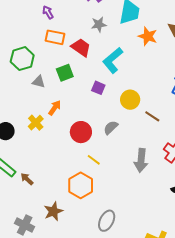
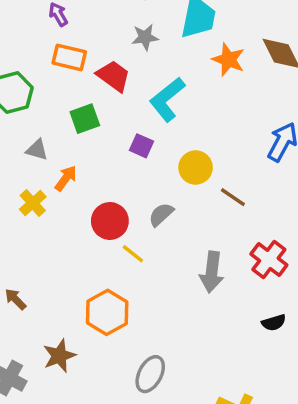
gray triangle: (39, 82) -> (37, 150), moved
yellow line: (94, 160) -> (133, 254), moved

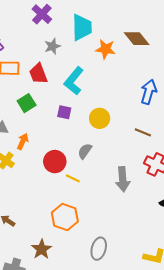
red trapezoid: (113, 76) -> (38, 74), turned -135
brown line: (233, 197) -> (143, 132), moved

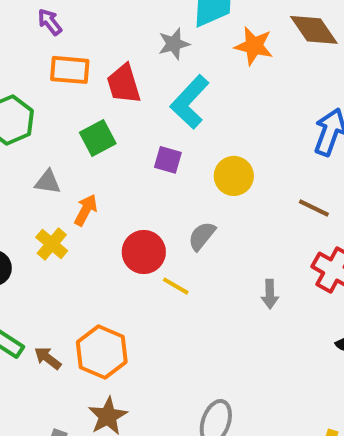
gray star: (52, 46) -> (174, 44), moved
gray arrow: (123, 179) -> (270, 294), size x0.6
orange hexagon: (65, 217) -> (102, 352), moved

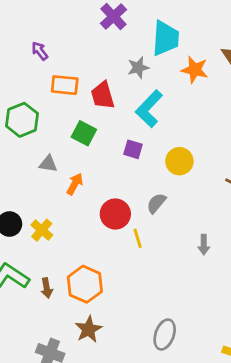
purple arrow: (50, 22) -> (40, 51), moved
green square: (98, 138) -> (84, 133), turned -35
yellow cross: (52, 244) -> (42, 230), moved
yellow line: (176, 286) -> (138, 238), turned 42
brown arrow: (48, 358) -> (47, 288), turned -138

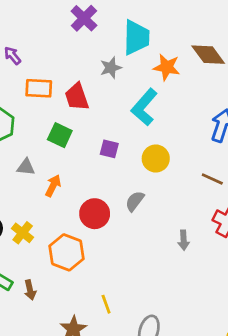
cyan L-shape: (149, 109) -> (144, 107), moved
yellow line: (138, 238) -> (106, 304), moved
orange hexagon: (85, 284) -> (67, 252), moved

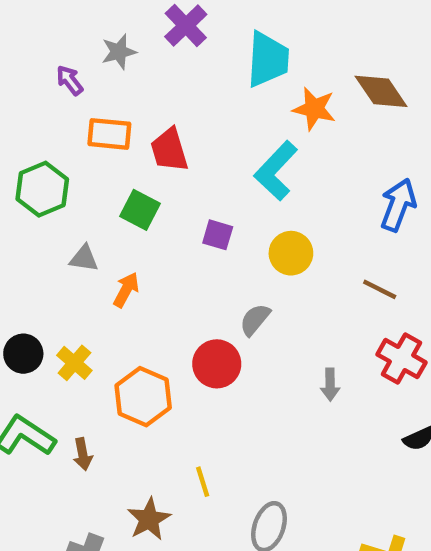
gray star: (111, 68) -> (119, 52), moved
red circle: (95, 214) -> (217, 364), moved

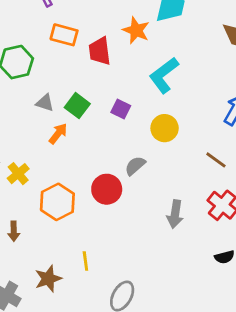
orange star: (314, 109) -> (136, 30), moved
green square: (140, 210) -> (77, 106), moved
gray triangle: (84, 258) -> (45, 103), moved
gray arrow: (330, 385) -> (175, 214), size x1.4

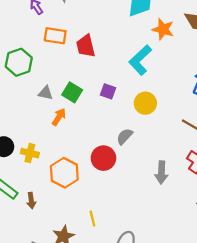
orange star: (136, 30) -> (163, 29), moved
yellow cross: (18, 174) -> (30, 153), turned -30

